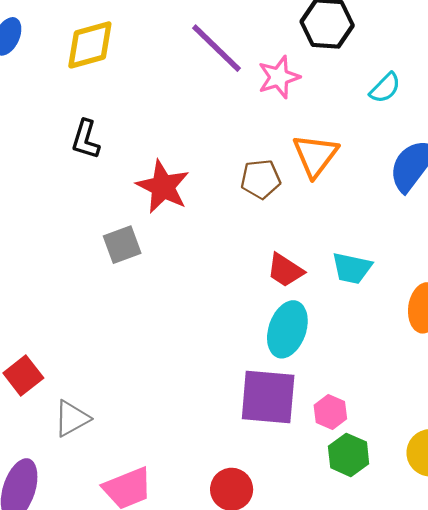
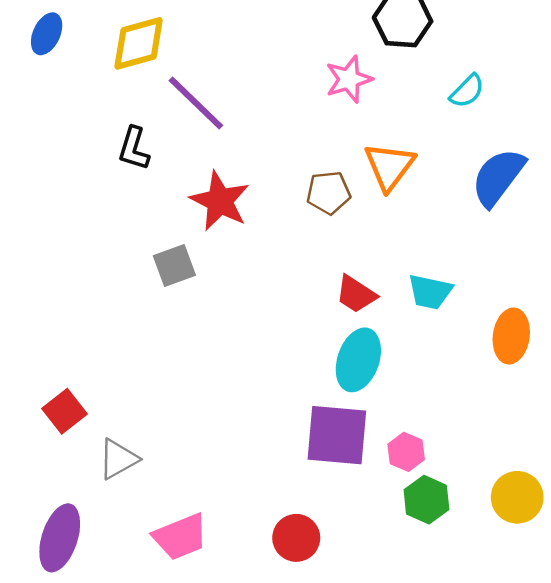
purple line: (217, 48) -> (196, 103), moved

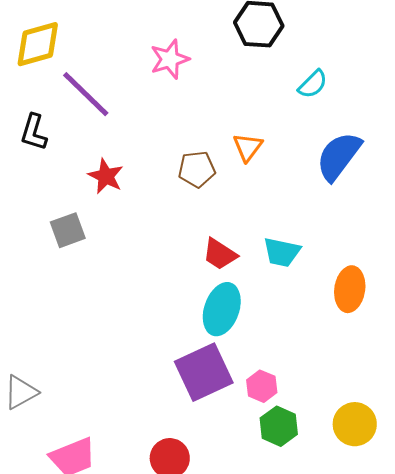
pink star: (349, 79) -> (170, 59), moved
orange triangle: (389, 166) -> (248, 147), size x0.7
red star: (220, 201) -> (106, 176), size x0.7
purple square: (337, 435) -> (204, 372), turned -30

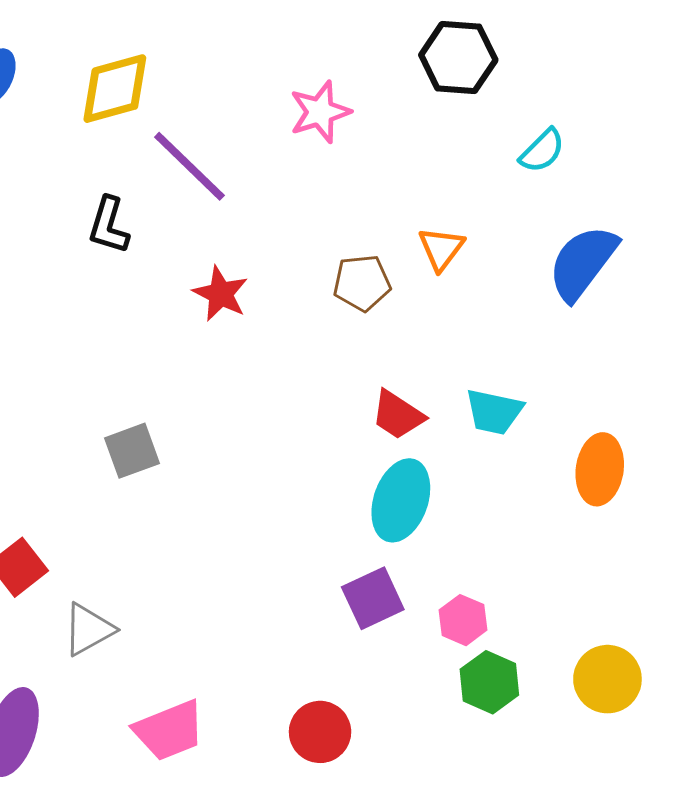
gray square: (68, 230) -> (132, 451), moved
purple square: (204, 372) -> (373, 598), size x0.7

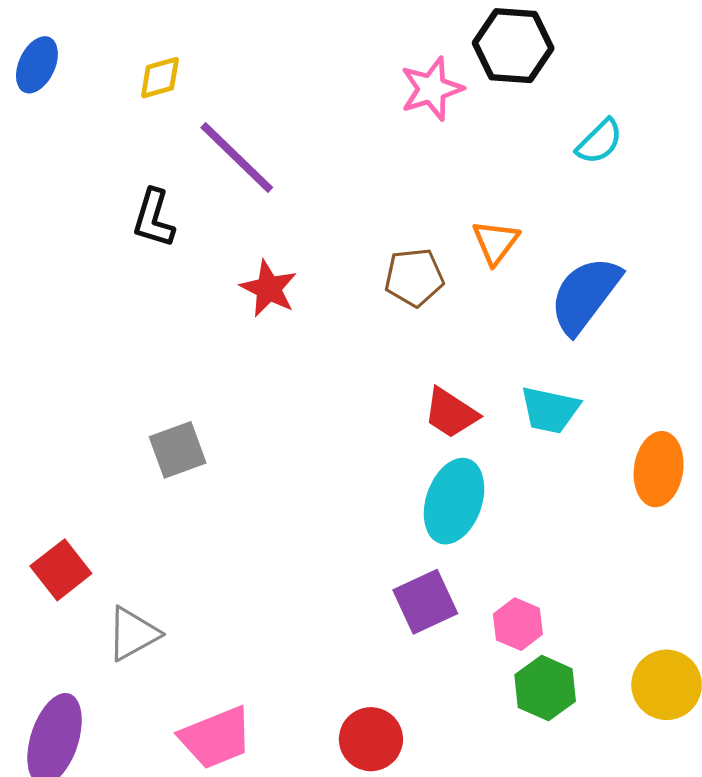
yellow diamond: (115, 89) -> (160, 78), size x0.6
pink star: (320, 112) -> (432, 89), moved
blue semicircle: (583, 263) -> (585, 295), moved

